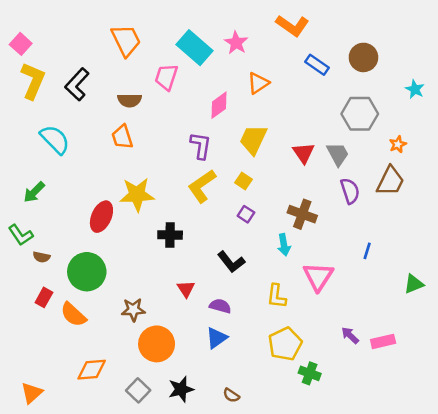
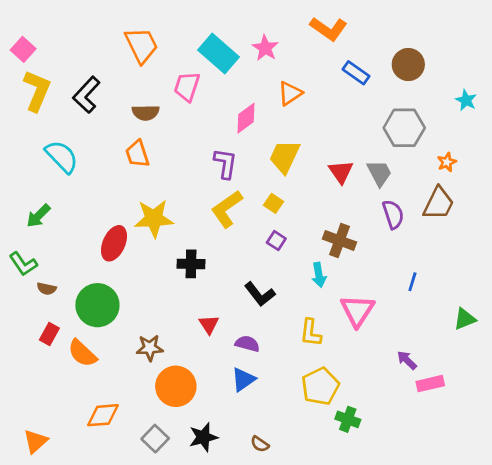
purple arrow: (350, 335) -> (407, 360), moved

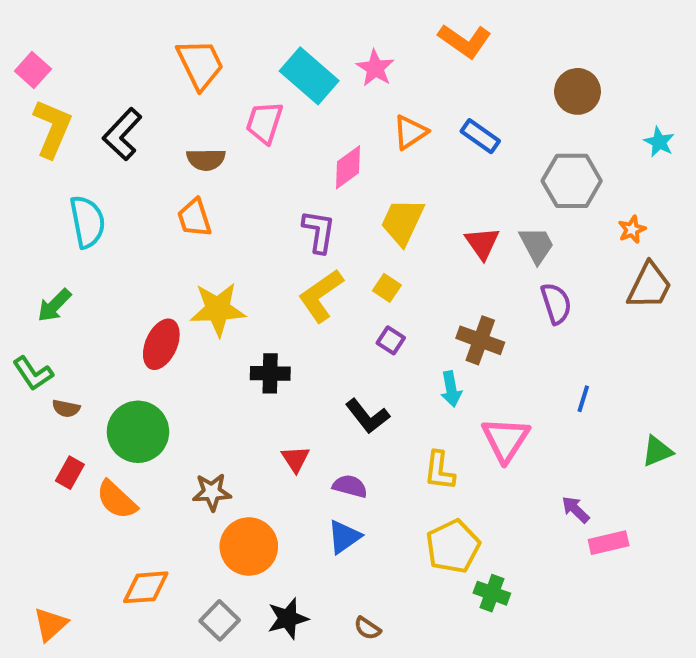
blue rectangle: (356, 73) -> (480, 136), moved
cyan semicircle: (62, 157) -> (87, 222), turned 33
brown trapezoid: (439, 203) -> (649, 286), moved

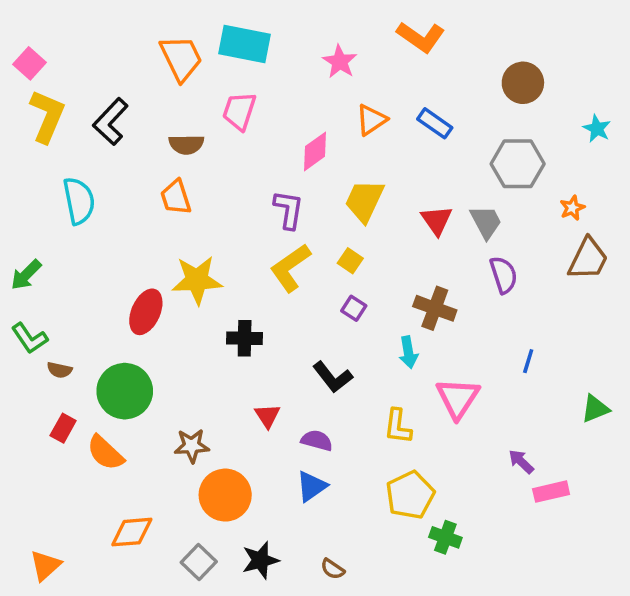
cyan rectangle: (309, 76) -> (245, 44), moved, turned -30
green arrow: (54, 305) -> (26, 275), moved

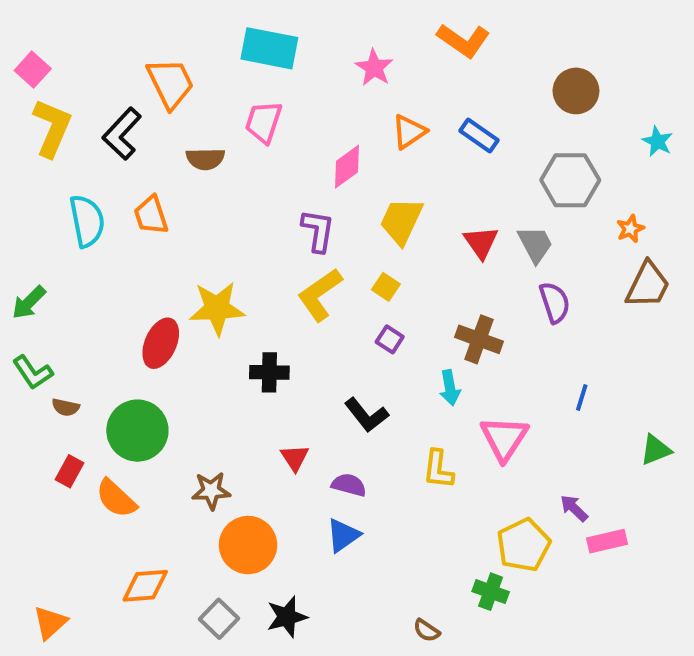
orange trapezoid: (181, 58) -> (170, 83), moved
orange trapezoid: (176, 197) -> (151, 215), moved
yellow pentagon: (410, 495) -> (524, 545), moved
brown semicircle: (333, 569) -> (427, 630), moved

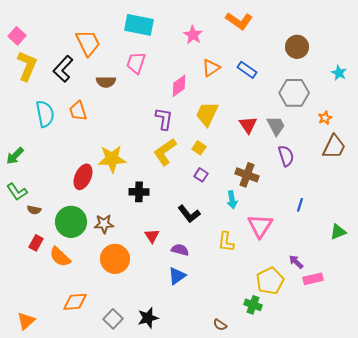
brown star: (211, 491) -> (104, 224), moved
orange circle: (248, 545) -> (115, 259), moved

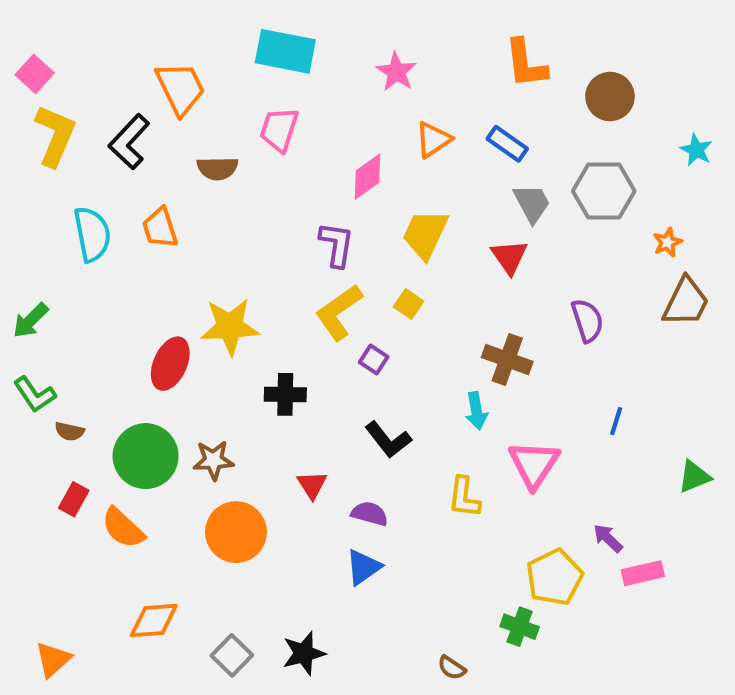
orange L-shape: (239, 21) -> (526, 64), moved, turned 48
gray trapezoid: (276, 126) -> (532, 203), moved
purple square: (201, 175) -> (374, 360), moved

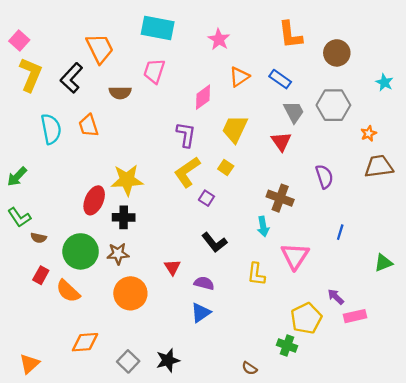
brown trapezoid: (686, 302) -> (379, 166), turned -124
black cross: (285, 394) -> (124, 217), moved

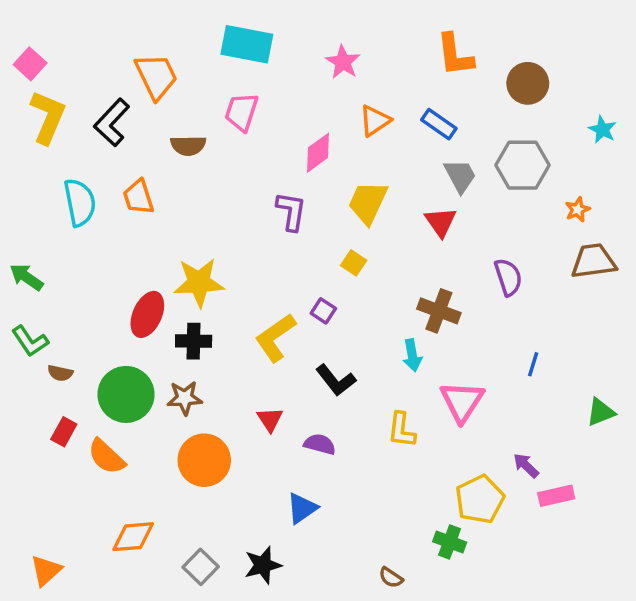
yellow L-shape: (187, 172) -> (275, 338), moved
green arrow: (17, 177) -> (26, 277), turned 80
blue triangle: (201, 313) -> (302, 508), moved

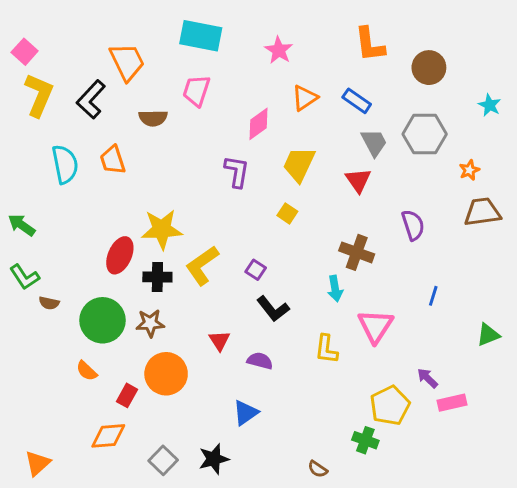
purple square: (323, 311) -> (256, 270), moved
yellow L-shape: (275, 338) -> (202, 265), moved
red rectangle: (64, 432) -> (127, 395), moved
orange semicircle: (106, 457) -> (87, 371), size x0.7

